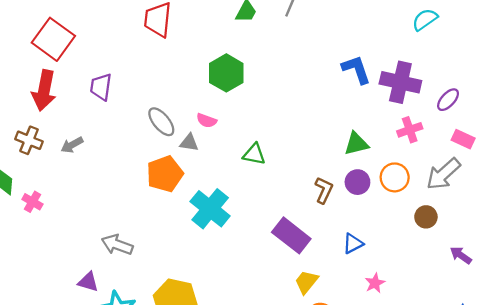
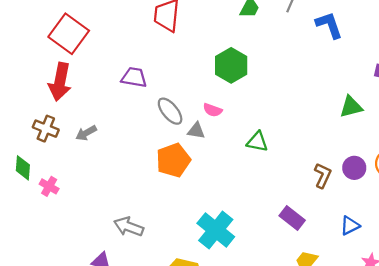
blue L-shape: (356, 69) -> (329, 25), moved
purple trapezoid: (101, 87) -> (134, 77), moved, turned 92
green triangle: (356, 144) -> (351, 107), moved
cyan cross: (210, 209) -> (216, 230), moved
purple rectangle: (291, 235) -> (292, 218), size x0.7

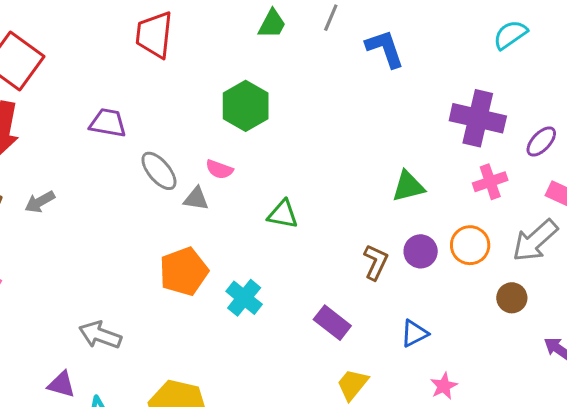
green triangle: (351, 107) -> (408, 186), moved
orange pentagon: (173, 160) -> (184, 271), moved
cyan cross: (216, 230) -> (244, 298), moved, size x0.7

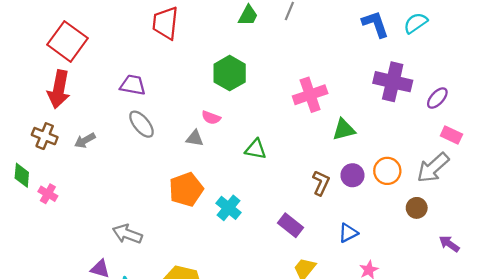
blue L-shape: (385, 49) -> (375, 24), moved
gray ellipse: (159, 171) -> (141, 124), moved
pink cross: (490, 182) -> (310, 95), moved, size x1.4

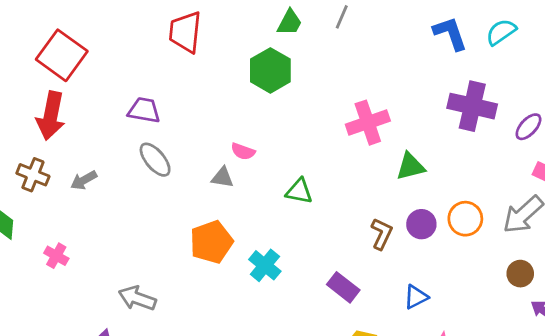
green hexagon: (230, 73) -> (270, 70), moved
pink cross: (48, 194) -> (56, 256), moved
brown circle: (417, 208) -> (520, 274), moved

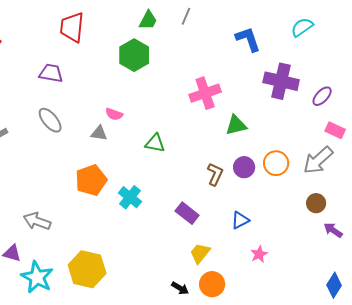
blue L-shape: (450, 33) -> (248, 39), moved
purple trapezoid: (144, 110) -> (51, 73), moved

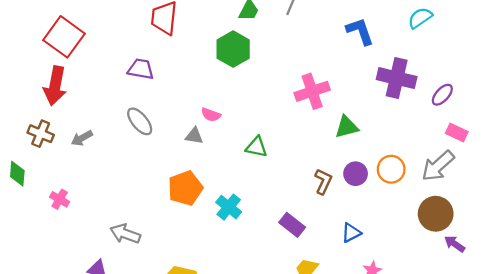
brown circle: (316, 203) -> (436, 214), size x1.6

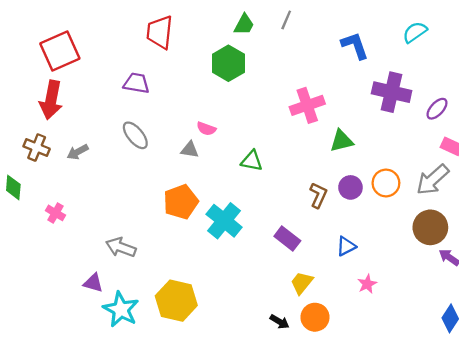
red square: (64, 37) -> (60, 51), turned 30
cyan cross: (229, 207) -> (224, 221), size x1.4

